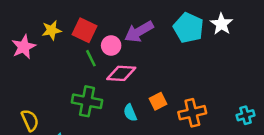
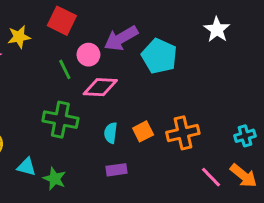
cyan pentagon: (188, 28) -> (159, 56), moved
red square: (84, 30) -> (62, 21), moved
orange square: (158, 101) -> (143, 131), moved
cyan semicircle: (130, 113) -> (111, 133), turned 30

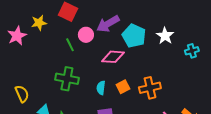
white star: (217, 30) -> (165, 36), moved
pink diamond: (100, 87) -> (113, 57), moved
cyan cross: (245, 136) -> (192, 51), moved

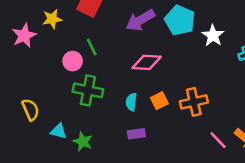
pink circle: (86, 35) -> (73, 61), moved
cyan pentagon: (134, 36) -> (180, 20), moved

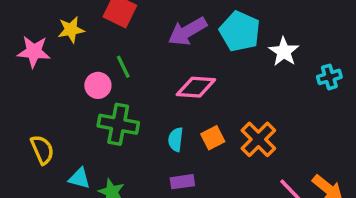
pink star: (24, 36) -> (34, 52), turned 30
orange cross: (194, 102) -> (258, 139), turned -32

